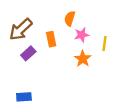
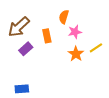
yellow line: (104, 44) -> (96, 48), moved, turned 48

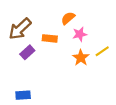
orange semicircle: (64, 17) -> (68, 18), turned 32
orange rectangle: (47, 36) -> (50, 38), turned -72

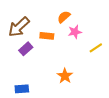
orange star: (81, 58) -> (65, 76), moved

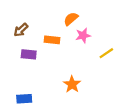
brown arrow: (19, 27) -> (21, 30), size x0.6
purple rectangle: (26, 49) -> (29, 54), turned 48

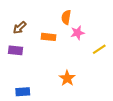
orange semicircle: (71, 19) -> (66, 17), turned -40
purple rectangle: (29, 54) -> (16, 50), moved

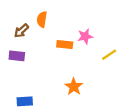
orange semicircle: (66, 17) -> (42, 19), moved
orange rectangle: (49, 37) -> (65, 44), moved

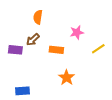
brown arrow: (21, 31) -> (33, 40), moved
orange rectangle: (65, 44) -> (56, 50), moved

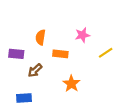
orange semicircle: (38, 17) -> (41, 37), moved
brown arrow: (33, 40) -> (35, 70), moved

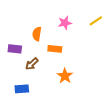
pink star: (82, 35) -> (65, 23), moved
yellow line: (106, 53) -> (96, 21), moved

